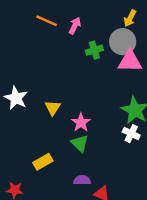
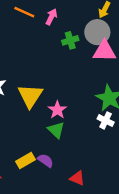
yellow triangle: (53, 108) -> (30, 96), size x1.6
yellow rectangle: (43, 162) -> (25, 161), moved
purple semicircle: (82, 180) -> (46, 161), moved, turned 35

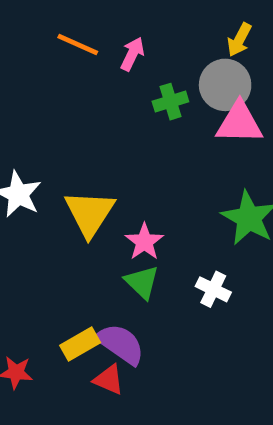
white cross: (106, 120) -> (213, 289), moved
purple semicircle: (46, 161) -> (121, 344), size x1.5
red triangle: (77, 178) -> (109, 380), moved

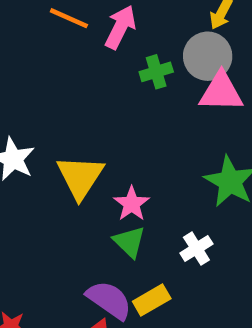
pink arrow: (132, 54) -> (120, 27), size x1.4
white cross: (213, 289) -> (196, 249), turned 32
yellow rectangle: (80, 344) -> (152, 300), moved

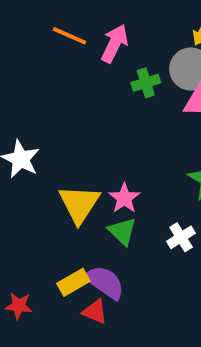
yellow triangle: (80, 177) -> (79, 204), moved
yellow rectangle: (152, 300) -> (73, 282), moved

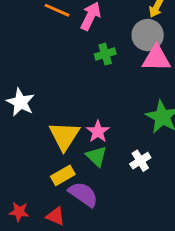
green cross: (146, 83) -> (105, 54), moved
yellow rectangle: (73, 282) -> (63, 175), moved
red triangle: (95, 312) -> (56, 216), moved

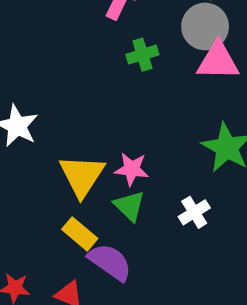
pink star: (98, 131) -> (132, 169), turned -30
yellow rectangle: (63, 175) -> (80, 234), turned 70

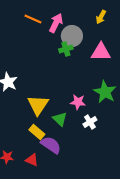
gray circle: (205, 26) -> (72, 36), moved
pink star: (132, 169) -> (78, 102), moved

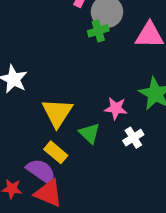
purple semicircle: (51, 145) -> (41, 171), moved
red triangle: (32, 160) -> (48, 193), size x1.5

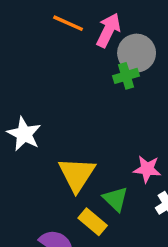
yellow rectangle: (56, 152) -> (93, 222), moved

